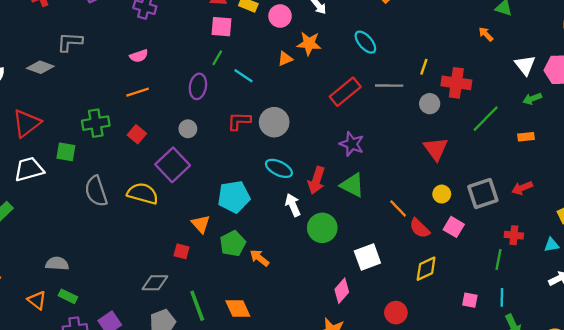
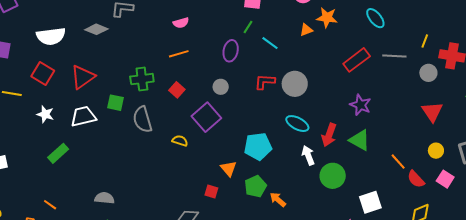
gray semicircle: (96, 191) -> (142, 119), moved
yellow semicircle: (143, 193) -> (180, 141), size x0.6

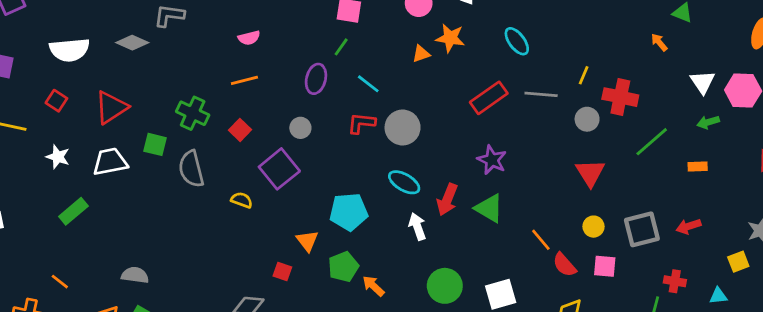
cyan line: (270, 43) -> (368, 84), moved
red square: (43, 74) -> (56, 101), size x0.7
green cross: (142, 79) -> (193, 113), turned 30
green circle: (333, 176) -> (445, 286), moved
pink square: (445, 179) -> (605, 266), turned -30

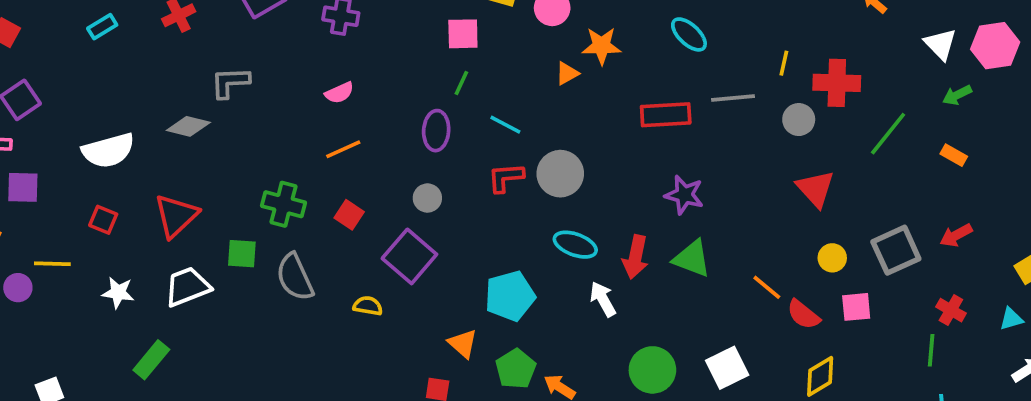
red rectangle: (489, 98) -> (666, 115), turned 42
orange rectangle: (698, 166) -> (954, 155), turned 42
red cross: (675, 281) -> (951, 310), turned 30

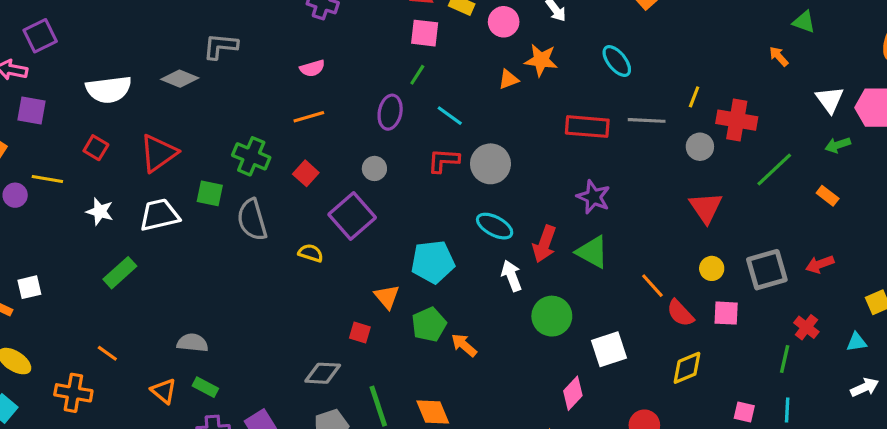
green circle: (652, 370) -> (552, 316), moved

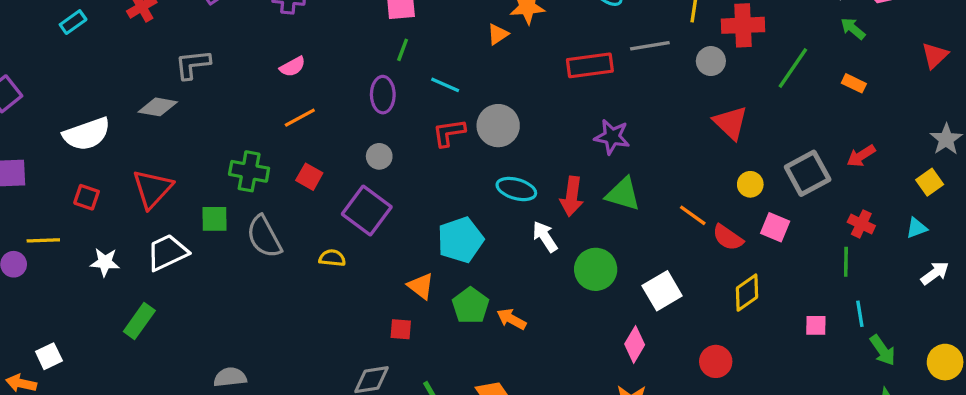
green arrow: (838, 145) -> (853, 29), turned 70
pink square: (726, 313) -> (775, 227), turned 32

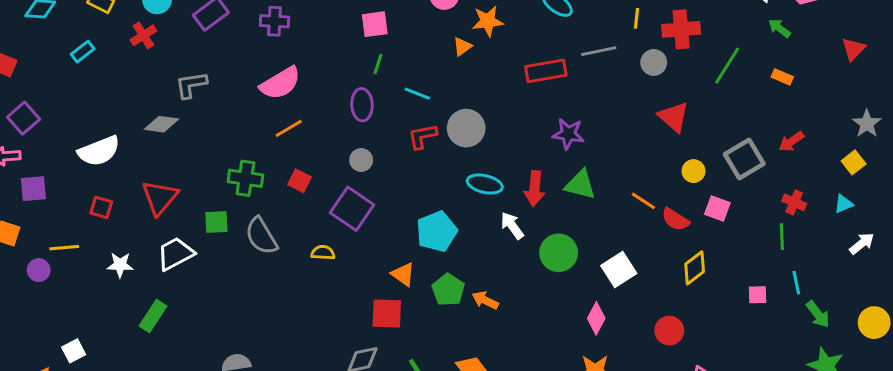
pink semicircle: (293, 67) -> (280, 83), size x1.8
red square: (401, 329) -> (387, 314), size x1.6

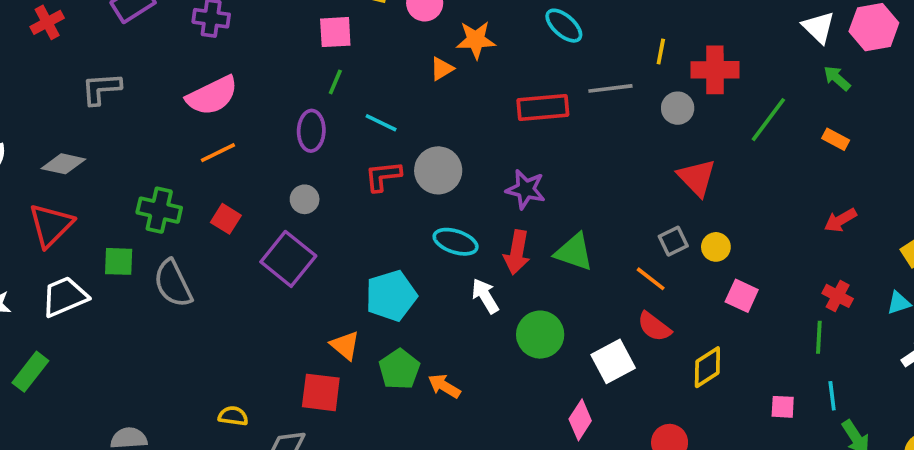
gray diamond: (161, 124) -> (63, 164), moved
purple star: (568, 134) -> (526, 189), moved
gray square: (744, 159) -> (673, 241), moved, size x0.6
red semicircle: (675, 219) -> (654, 327), moved
yellow semicircle: (323, 253) -> (233, 416), moved

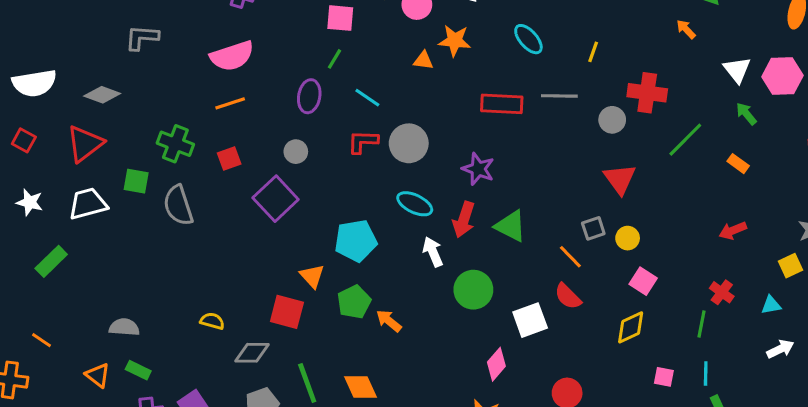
yellow line: (661, 52) -> (593, 52), moved
orange triangle: (442, 69) -> (423, 60), turned 30
red square: (226, 219) -> (229, 159), turned 30
yellow diamond: (707, 367) -> (631, 327), moved

